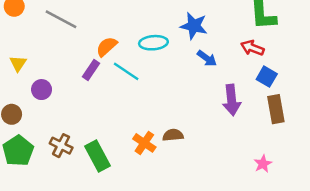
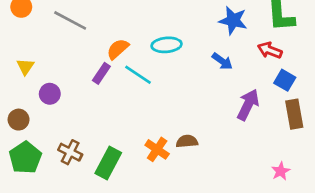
blue star: (194, 26) -> (233, 20), moved
purple arrow: (232, 100) -> (248, 105), turned -148
green rectangle: (97, 156) -> (108, 163), turned 56

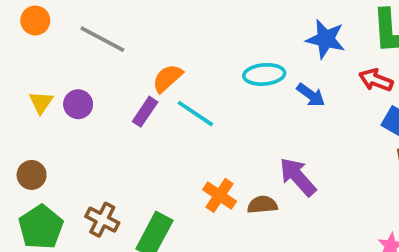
cyan ellipse: (167, 45) -> (264, 74), moved
purple circle: (50, 94) -> (78, 104), moved
purple arrow: (248, 105) -> (298, 177), moved, turned -68
orange cross: (157, 149) -> (220, 195), moved

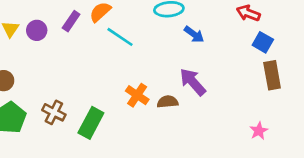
blue arrow: (311, 95) -> (194, 34), moved
purple rectangle: (145, 112) -> (71, 21), moved

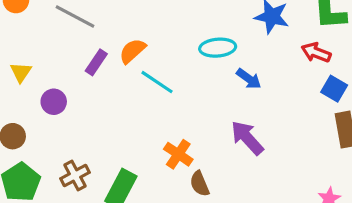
purple circle: (37, 30) -> (54, 102), moved
brown semicircle: (168, 102) -> (200, 184), moved, turned -108
brown cross: (54, 112) -> (75, 176), turned 35

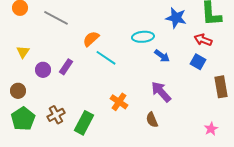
purple rectangle: (96, 62) -> (66, 67), moved
blue square: (334, 89) -> (198, 62), moved
brown semicircle: (200, 184) -> (152, 120), moved

